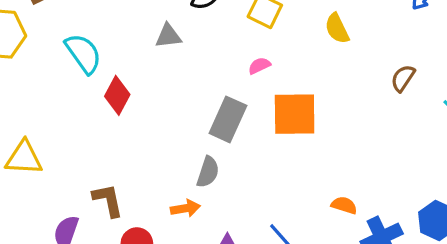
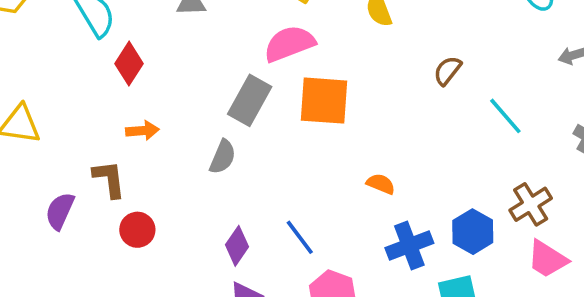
pink semicircle: (259, 66) -> (289, 44), size x2.0
orange semicircle: (344, 205) -> (381, 184), moved
orange arrow: (185, 208) -> (142, 131), moved

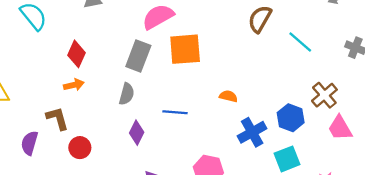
red diamond: (129, 64) -> (77, 54), moved
brown semicircle: (447, 71) -> (260, 19), size x1.4
blue line: (300, 237) -> (175, 112), moved, turned -40
purple diamond: (237, 246) -> (137, 133), moved
pink trapezoid: (547, 259) -> (340, 128), turned 36

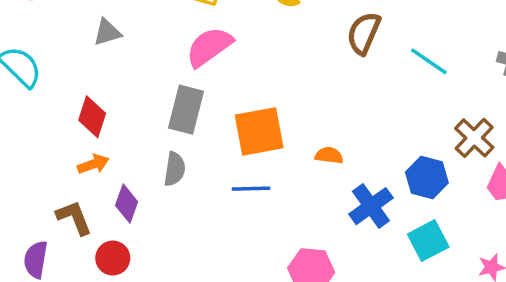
orange square: (185, 49) -> (259, 131), moved
purple diamond: (137, 133) -> (127, 204), moved

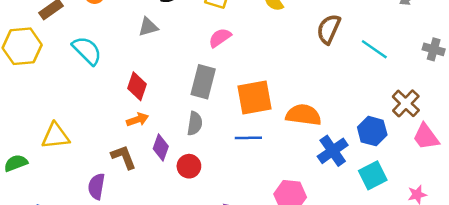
pink semicircle: (209, 47) -> (220, 38), size x0.7
orange semicircle: (329, 155) -> (304, 115), size x1.8
red circle: (113, 258) -> (189, 166), moved

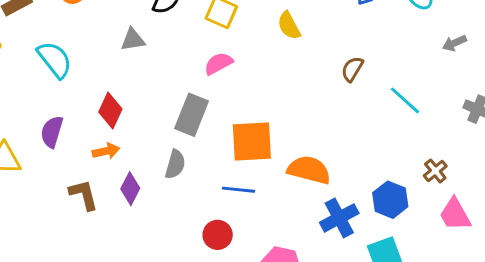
brown semicircle: (329, 29) -> (352, 69), size x0.7
brown cross: (406, 103) -> (435, 171), size x0.7
red circle: (189, 166) -> (218, 235), moved
purple semicircle: (96, 186) -> (52, 132), moved

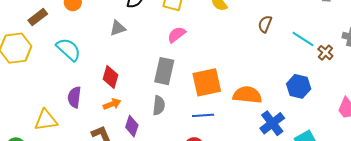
brown cross: (435, 171) -> (325, 53), moved
blue hexagon: (390, 200) -> (299, 86), moved

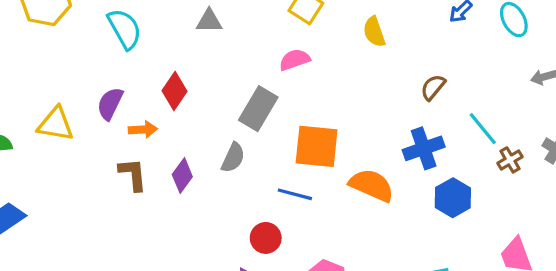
orange arrow: (112, 104) -> (143, 129), moved
blue cross: (272, 123) -> (424, 148), moved

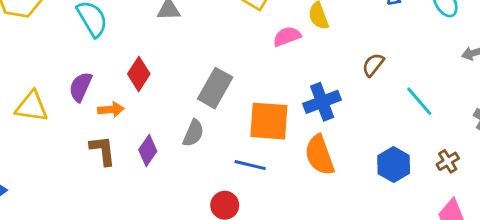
pink semicircle: (295, 60) -> (287, 36), moved
blue cross: (424, 148) -> (322, 102), moved
brown cross: (510, 160) -> (448, 161), moved
orange semicircle: (372, 185) -> (320, 155), turned -132

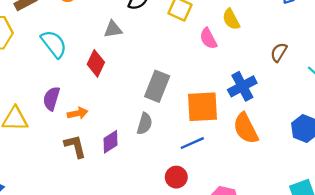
pink semicircle: (287, 36) -> (208, 39), turned -90
red diamond: (139, 74) -> (96, 63), moved
purple diamond: (148, 150) -> (110, 142), turned 30
blue line: (250, 165) -> (192, 143), turned -30

